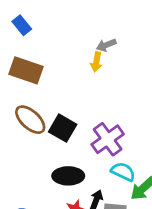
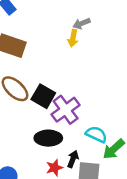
purple cross: (108, 139) -> (66, 110), moved

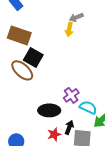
black square: (43, 96) -> (33, 57), moved
purple cross: (66, 110) -> (71, 95), moved, size x0.7

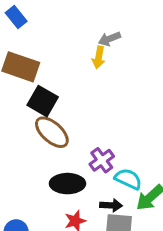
brown ellipse: (22, 70) -> (52, 132), moved
black arrow: (69, 127) -> (111, 205), moved, turned 72

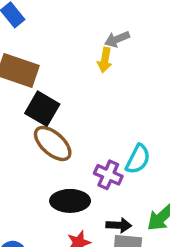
purple cross: (102, 160) -> (108, 175), turned -30
cyan semicircle: (128, 179) -> (138, 159), moved, turned 92

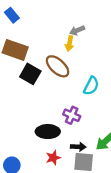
brown ellipse: (53, 143) -> (58, 66), moved
cyan semicircle: (138, 159) -> (91, 86), moved

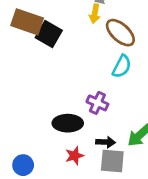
brown ellipse: (58, 66) -> (120, 33), moved
black square: (30, 74) -> (49, 34), moved

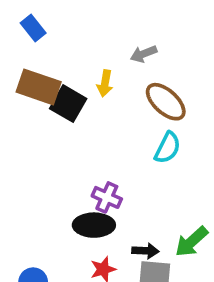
yellow arrow: (95, 14) -> (105, 83), moved
purple cross: (97, 103) -> (107, 197), moved

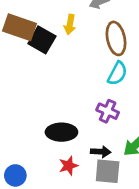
brown ellipse: (166, 102) -> (116, 38), turned 36
purple cross: (107, 197) -> (108, 111), moved

